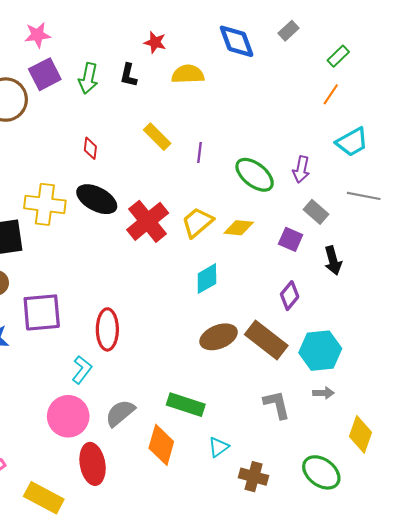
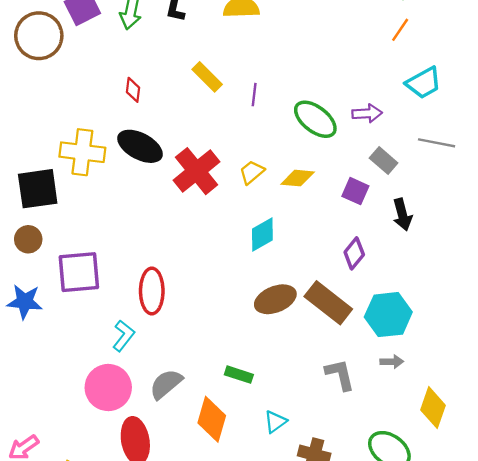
purple arrow: (301, 169) -> (367, 113), turned -105
yellow trapezoid: (197, 222) -> (252, 172), size x0.7
green rectangle: (186, 405) -> (239, 375), size x0.7

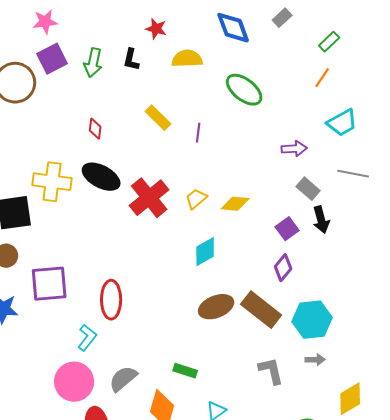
green ellipse: (315, 119) -> (244, 90), moved
purple square: (355, 191) -> (287, 229), moved, turned 30
black arrow: (402, 215) -> (321, 220), moved
yellow diamond: (433, 408) -> (350, 399), turned 40

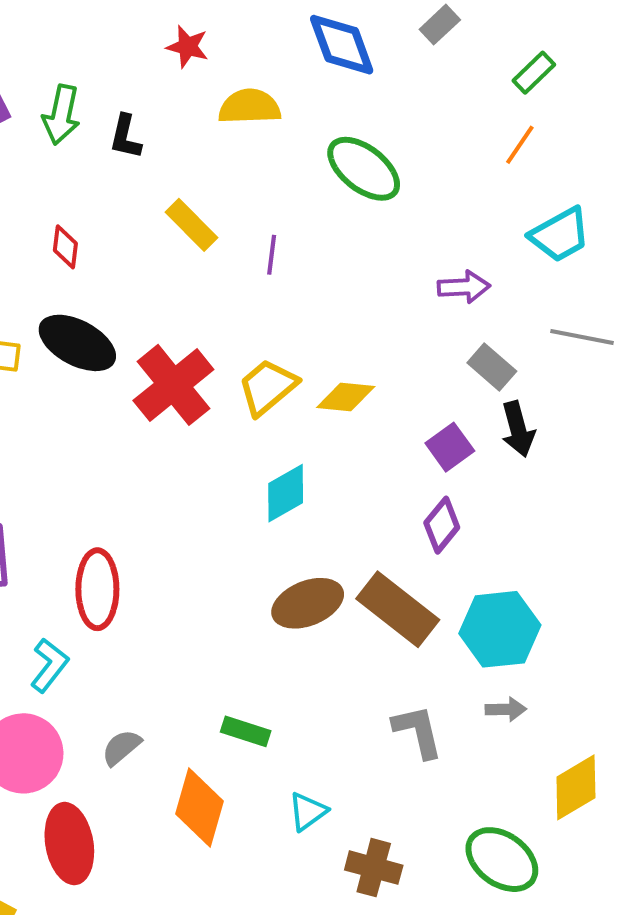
black L-shape: (131, 60) -> (125, 137), moved
yellow trapezoid: (196, 199) -> (268, 387), size x1.4
gray semicircle: (123, 379) -> (121, 747), size x0.7

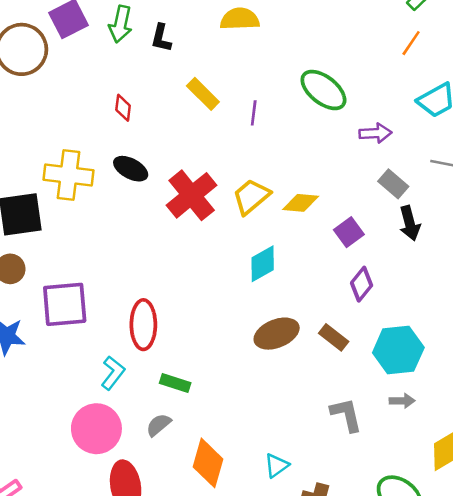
green ellipse: (364, 169) -> (323, 90), moved
black ellipse: (77, 343) -> (131, 169), size x0.7
purple square: (450, 447) -> (349, 232), moved
brown rectangle: (398, 609) -> (334, 337), size x0.6
green rectangle: (246, 731) -> (175, 383), moved

